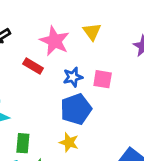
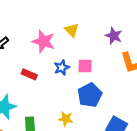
red rectangle: (33, 66) -> (29, 74), moved
blue pentagon: (76, 109) -> (90, 95), moved

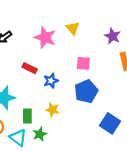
blue star: (62, 68) -> (51, 81), moved
yellow star: (66, 119) -> (53, 110), moved

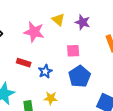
purple star: (113, 36) -> (83, 22), moved

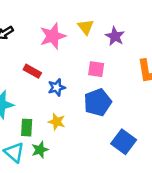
pink star: (34, 32) -> (53, 36), turned 30

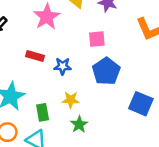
blue star: (57, 87) -> (63, 66), turned 30
green star: (40, 150) -> (79, 124), moved

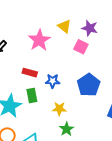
pink square: (97, 39) -> (81, 47), moved, turned 32
green rectangle: (43, 112) -> (32, 95), moved

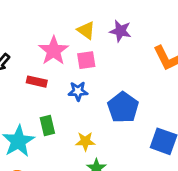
pink square: (81, 47) -> (86, 60), moved, turned -32
red rectangle: (30, 73) -> (37, 82), moved
blue star: (53, 81) -> (78, 91), moved

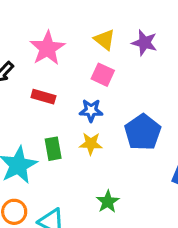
pink star: (54, 51) -> (47, 48), moved
pink square: (86, 60) -> (103, 75), turned 30
yellow star: (85, 141) -> (91, 144), moved

